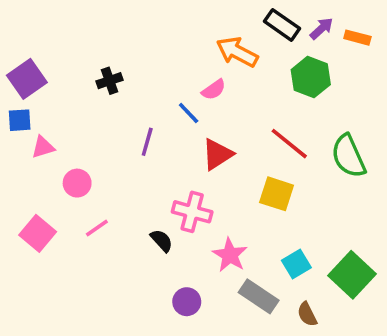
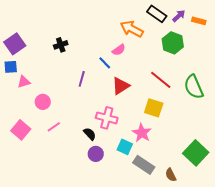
pink star: (230, 255) -> (142, 133), moved
cyan square: (296, 264) -> (125, 147), moved, turned -35
purple circle: (187, 302) -> (96, 154), moved

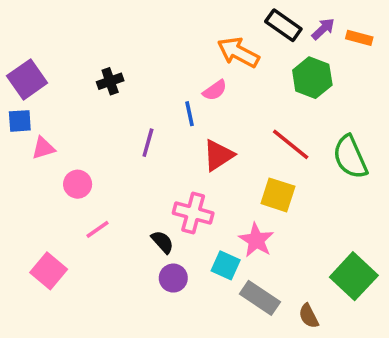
blue line: (105, 63) -> (190, 114), turned 32
pink square: (21, 130) -> (49, 271), moved

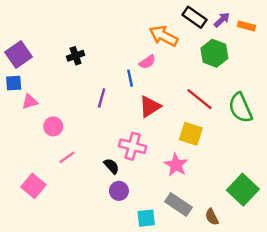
cyan square: (226, 265) -> (146, 218), moved, turned -30

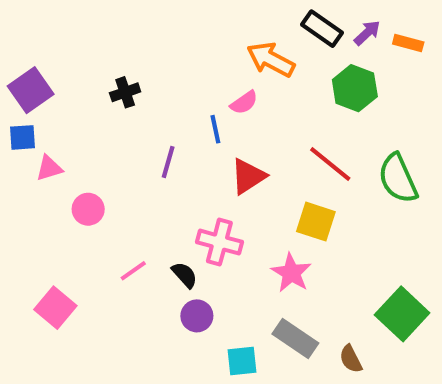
pink line: (67, 157) -> (133, 271), moved

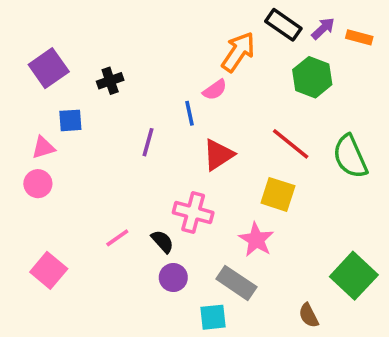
orange arrow: (271, 59) -> (238, 52), turned 96
purple square: (31, 90) -> (49, 68), moved
blue square: (22, 137) -> (70, 120), moved
pink circle: (88, 209) -> (38, 184), moved
gray rectangle: (295, 338) -> (236, 283), moved

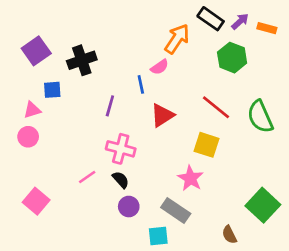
black cross: (110, 81) -> (82, 60), size x1.5
pink cross: (193, 213) -> (121, 149), moved

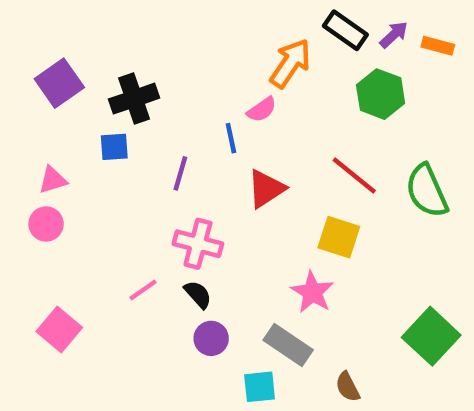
blue square: (52, 90) -> (114, 147), moved
brown semicircle: (229, 235) -> (348, 387), moved

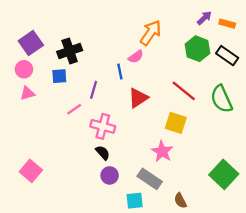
black rectangle: (345, 30) -> (227, 56), moved
pink circle: (46, 224) -> (24, 69), moved
pink line: (143, 290) -> (74, 109), moved

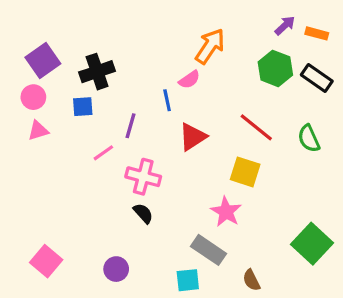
green semicircle: (221, 99) -> (309, 138), size x0.7
pink square: (31, 171) -> (46, 261), moved
purple circle: (110, 175) -> (116, 269), moved

